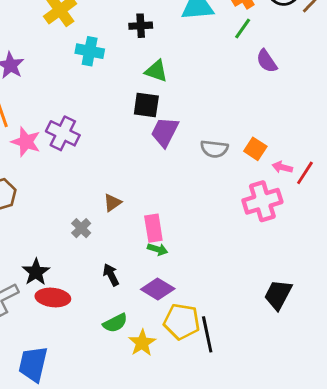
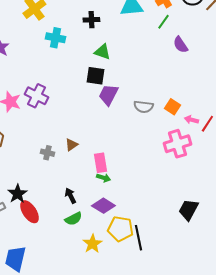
gray cross: (81, 228) -> (47, 153), moved, turned -32
red ellipse: (53, 297) -> (29, 212), turned 50
green semicircle: (115, 323) -> (73, 219), moved

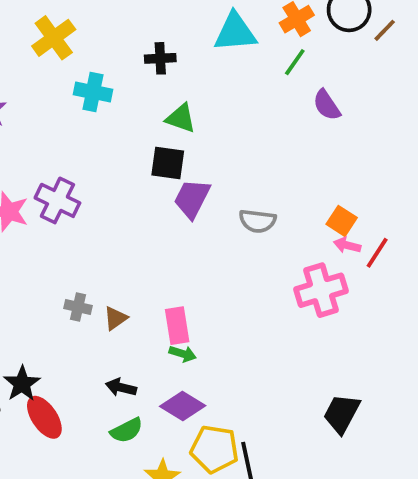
orange square: (172, 107) -> (342, 221), moved
brown triangle: (71, 145) -> (115, 318), moved
black arrow: (70, 196) -> (121, 387), turned -49

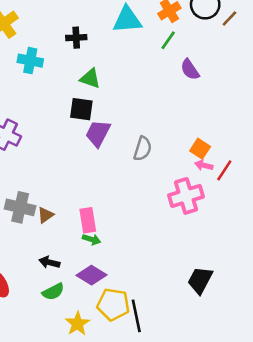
gray semicircle: (257, 221) -> (143, 149), turned -80
gray cross: (78, 307) -> (20, 207), size x1.6

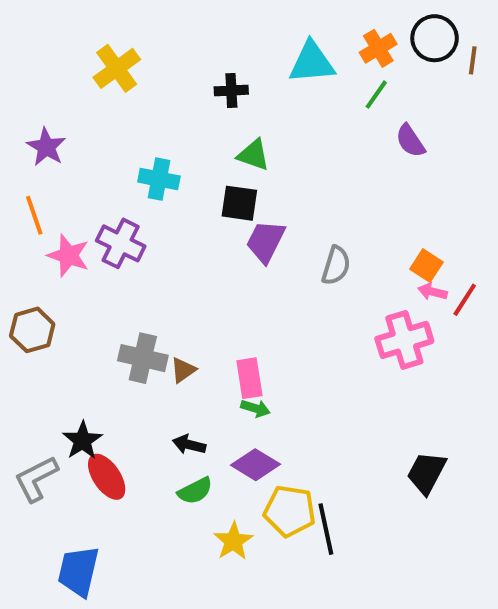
brown line: (229, 18) -> (473, 60), turned -36
cyan cross: (30, 61) -> (159, 179), moved

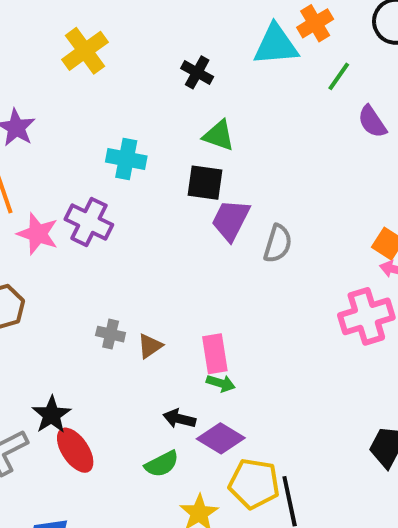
orange cross: (378, 48) -> (315, 23), moved
black cross: (231, 91) -> (197, 72), turned 32
gray semicircle: (336, 266) -> (278, 244), moved
gray cross: (143, 358) -> (111, 334), size x0.6
black arrow: (189, 445) -> (179, 419), moved

